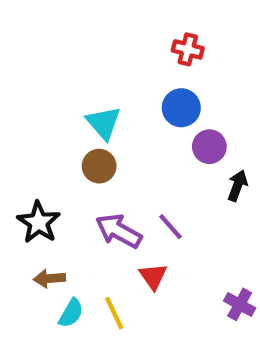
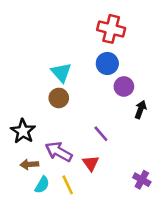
red cross: (188, 49) -> (111, 29), size x1.5
purple arrow: (119, 231) -> (59, 152), moved

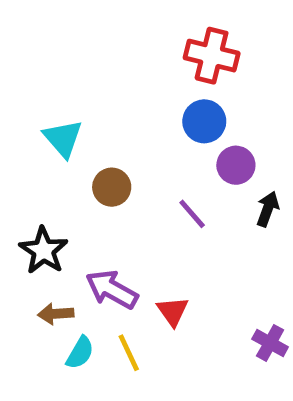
cyan triangle: (61, 72) -> (63, 138), moved
purple line: (101, 134) -> (192, 214), moved

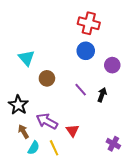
purple circle: (236, 165) -> (112, 65), moved
black arrow: (268, 209) -> (102, 95), moved
brown arrow: (56, 314) -> (23, 131), turned 64

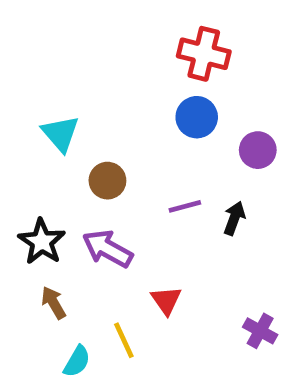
purple line: (81, 90) -> (185, 206), turned -64
purple arrow: (47, 121) -> (107, 249), moved
cyan semicircle: (34, 148) -> (77, 361), moved

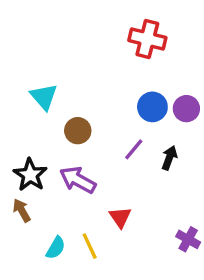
blue circle: (197, 117) -> (152, 107), moved
purple line: (185, 206) -> (134, 149), turned -35
brown arrow: (53, 303) -> (22, 210), moved
cyan semicircle: (77, 361) -> (56, 248), moved

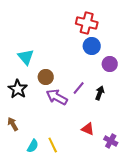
blue circle: (152, 107) -> (92, 46), moved
black star: (30, 175) -> (18, 89), moved
purple arrow: (78, 180) -> (57, 97), moved
red triangle: (120, 217) -> (88, 129), moved, turned -32

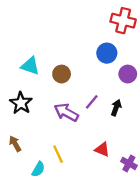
red cross: (87, 23) -> (123, 21), moved
cyan triangle: (26, 57) -> (30, 66), turned -30
brown circle: (46, 77) -> (62, 74), moved
yellow line: (53, 145) -> (58, 154), moved

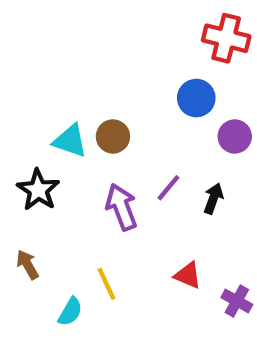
cyan triangle: (30, 66) -> (70, 141), moved
purple arrow: (66, 112) -> (121, 207), turned 40

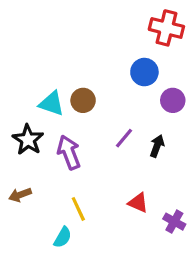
purple arrow: (121, 207) -> (69, 152), moved
brown arrow: (27, 265) -> (20, 195), turned -80
cyan semicircle: (70, 312) -> (63, 237), moved

